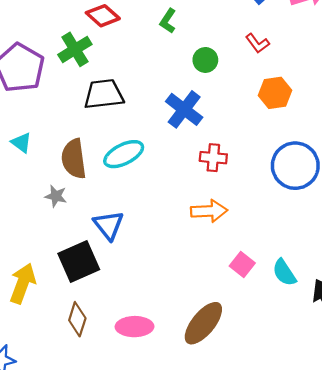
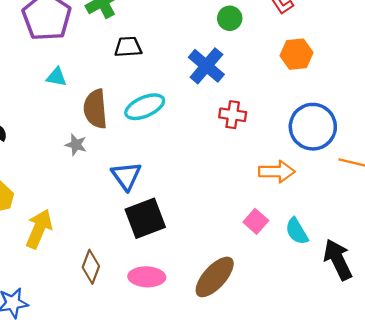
black trapezoid: (104, 94) -> (128, 47), size x0.7
cyan triangle: (21, 143) -> (56, 77), moved, turned -30
orange arrow: (209, 211) -> (277, 172), moved
black square: (79, 262) -> (145, 218), moved

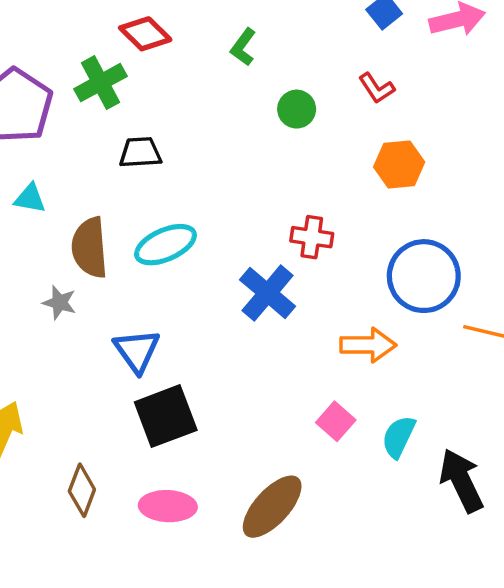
blue cross: (206, 66) -> (268, 293), moved
red cross: (233, 115) -> (312, 237), moved
cyan semicircle: (297, 231) -> (399, 437), turned 56

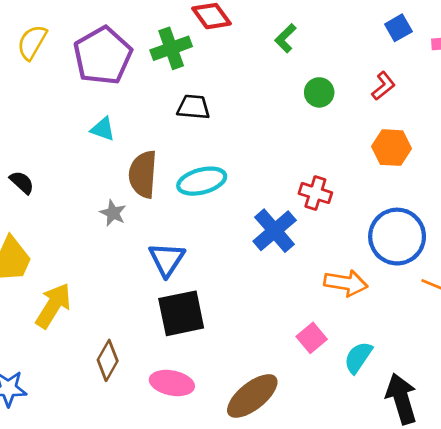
red L-shape: (377, 88) -> (383, 86), turned -104

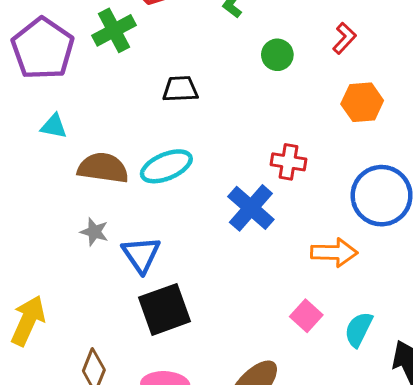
black trapezoid: (193, 107) -> (180, 89), moved
brown semicircle: (143, 174) -> (103, 168), turned 102
gray star: (113, 213) -> (94, 232), moved

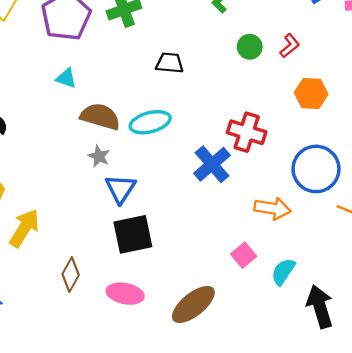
red L-shape: (344, 38) -> (290, 46), moved
red cross: (288, 162) -> (247, 132), size x1.4
gray star: (94, 232) -> (99, 156), moved

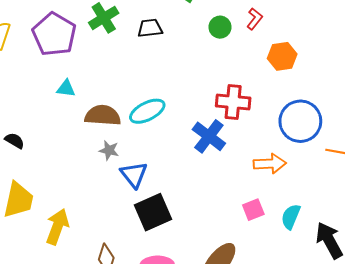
black trapezoid: (170, 63) -> (150, 28), moved
pink square: (244, 255) -> (253, 210), turned 30

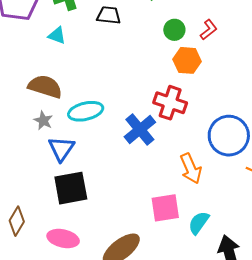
orange hexagon: (282, 56) -> (187, 60), moved
cyan triangle: (66, 88) -> (57, 36), moved
cyan ellipse: (147, 111) -> (86, 111), moved
orange arrow: (270, 164) -> (191, 169), turned 56
pink square: (253, 210) -> (165, 208), size x1.4

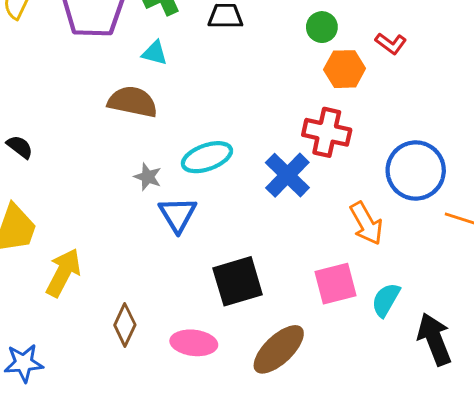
red L-shape: (209, 30) -> (391, 44), moved, turned 80
brown semicircle: (45, 86) -> (133, 102), moved
black square: (71, 188) -> (238, 281), moved

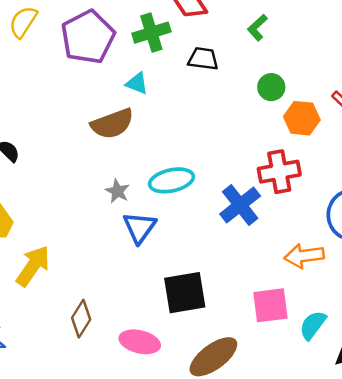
green circle: (322, 27) -> (271, 87), moved
brown semicircle: (133, 102) -> (112, 124), turned 141
red cross: (327, 132) -> (279, 172), turned -30
orange arrow: (366, 223) -> (304, 256), turned 105

